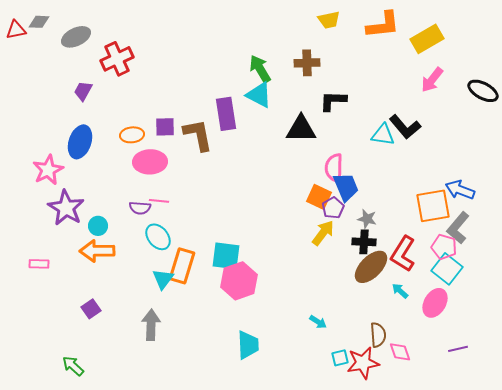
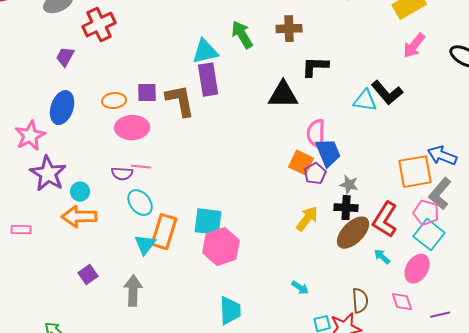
cyan triangle: (259, 95) -> (205, 52), moved, turned -40
yellow arrow: (323, 233) -> (307, 219), moved
purple square: (91, 309) -> (88, 275), moved
pink diamond: (400, 352) -> (402, 302), moved

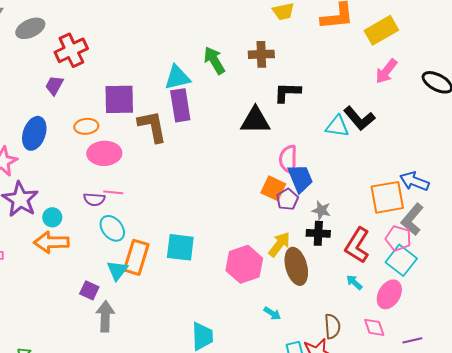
purple trapezoid: (65, 57) -> (54, 85), moved
purple square: (147, 93) -> (119, 99), moved, size x1.6
brown ellipse: (353, 233) -> (296, 266), moved, turned -60
pink hexagon: (221, 247) -> (244, 264), moved
purple square: (88, 275) -> (89, 290), moved, turned -30

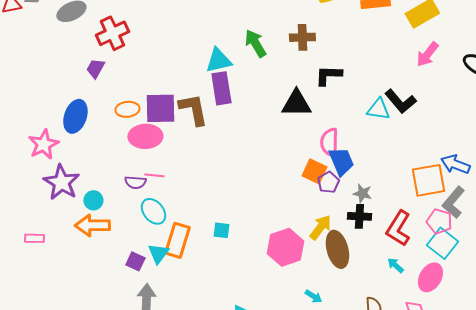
purple square: (119, 99) -> (160, 108), moved
cyan square: (180, 247) -> (221, 230), size x0.6
purple square: (89, 290) -> (135, 261), moved

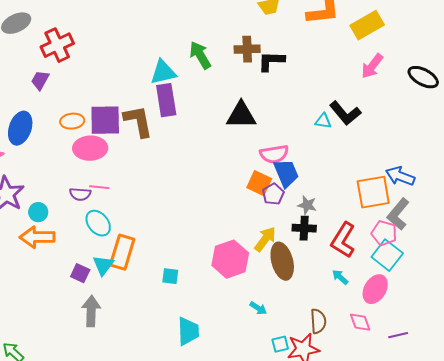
black L-shape: (328, 75) -> (271, 61), moved
cyan triangle: (378, 109) -> (323, 121), size x0.7
pink semicircle: (329, 142) -> (274, 154), turned -100
cyan square: (221, 230) -> (170, 276), moved

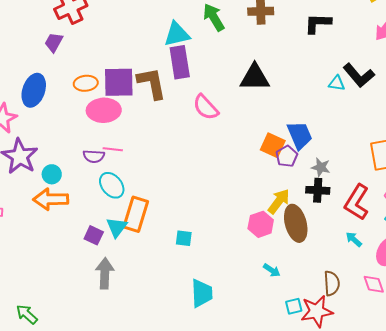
black L-shape: (271, 61) -> (318, 23), moved
pink semicircle: (274, 154) -> (206, 107), moved, turned 56
pink hexagon: (230, 259) -> (261, 224), moved, size x0.7

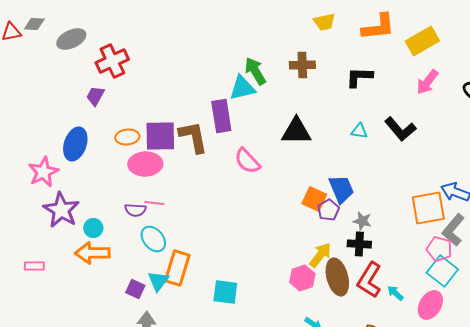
cyan triangle: (177, 34) -> (242, 88), moved
cyan triangle: (337, 83) -> (359, 131), moved
red L-shape: (357, 202) -> (369, 280), moved
cyan square: (184, 238) -> (225, 292), size x1.5

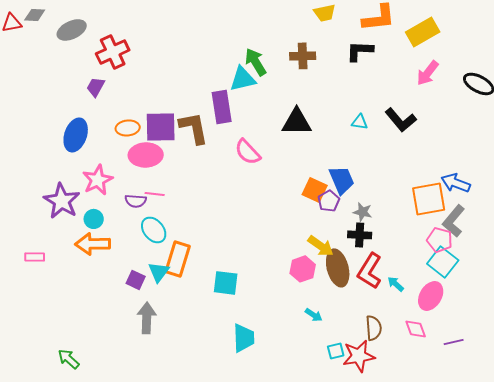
black L-shape: (359, 77) -> (360, 51), moved
pink star: (43, 172) -> (98, 180), moved
yellow arrow: (320, 255) -> (321, 246), turned 88

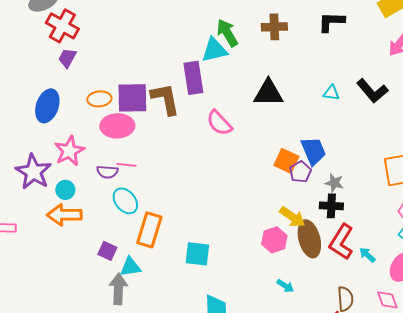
red cross: (113, 52) -> (62, 26), moved, turned -36
cyan triangle: (159, 272) -> (130, 267), moved, turned 45

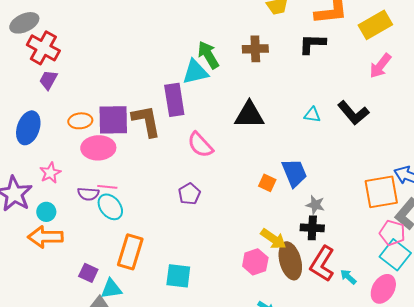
pink star: (69, 151) -> (50, 173), size x0.7
orange square: (286, 161) -> (267, 183), size x0.7
purple pentagon: (300, 172) -> (189, 194), moved
cyan ellipse: (125, 201) -> (110, 207), moved

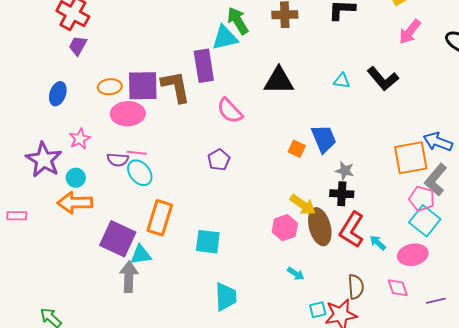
blue ellipse: (28, 128) -> (58, 94), size x0.7
purple square: (88, 273) -> (118, 239), size x1.8
pink ellipse: (383, 289) -> (413, 255), turned 48

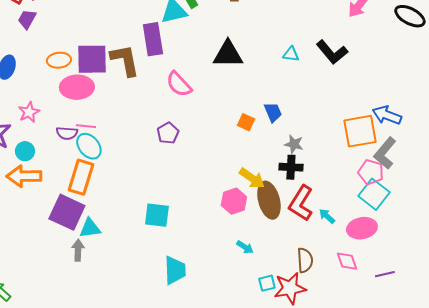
blue trapezoid: (324, 139) -> (273, 112), size x0.7
orange rectangle: (160, 218) -> (81, 177), moved
gray arrow: (129, 277) -> (78, 250), size x0.7

